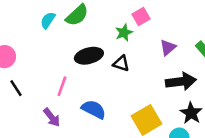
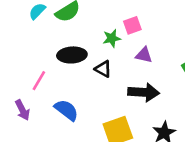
purple triangle: (168, 47) -> (144, 55), moved, turned 42
black arrow: (181, 81) -> (144, 92), moved

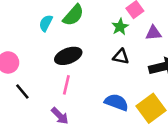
black ellipse: (72, 55) -> (68, 56), moved
blue semicircle: (66, 110) -> (116, 102), moved

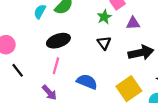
black triangle: (121, 57) -> (104, 43), turned 40
blue semicircle: (116, 102) -> (87, 82), moved

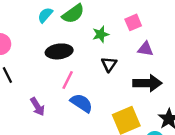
green star: (104, 17) -> (101, 34), moved
pink line: (56, 66) -> (68, 80), moved

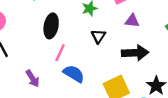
black ellipse: (59, 51) -> (51, 26), turned -70

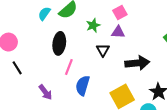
purple triangle: (132, 21) -> (118, 32), moved
blue semicircle: (74, 74) -> (83, 86), turned -102

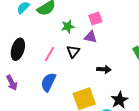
black ellipse: (59, 43) -> (18, 49), moved
black arrow: (137, 63) -> (104, 69), size x0.6
pink line: (69, 67) -> (50, 54), moved

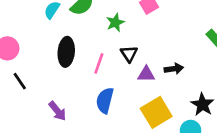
purple triangle: (91, 37) -> (146, 74), moved
black ellipse: (18, 49) -> (66, 52), moved

